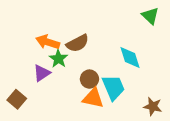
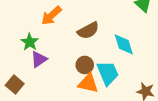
orange arrow: (48, 42) -> (51, 16), moved, turned -60
brown semicircle: (78, 43) -> (88, 31), moved
green star: (58, 59) -> (30, 42), moved

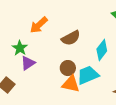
cyan diamond: (124, 44) -> (102, 50), turned 55
cyan trapezoid: (108, 73) -> (88, 75), turned -90

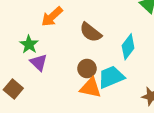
brown semicircle: (71, 38) -> (91, 32), turned 66
purple triangle: (28, 63) -> (39, 62), turned -42

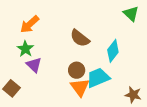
orange arrow: (52, 17) -> (30, 24), moved
orange triangle: (91, 88) -> (80, 87), turned 42

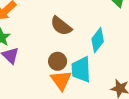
cyan trapezoid: (98, 78) -> (81, 70), turned -70

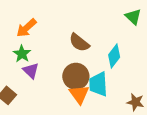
brown circle: (58, 61) -> (76, 76), size x1.5

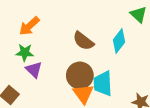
green star: (22, 54) -> (25, 52), turned -30
cyan diamond: (114, 56) -> (119, 41), moved

